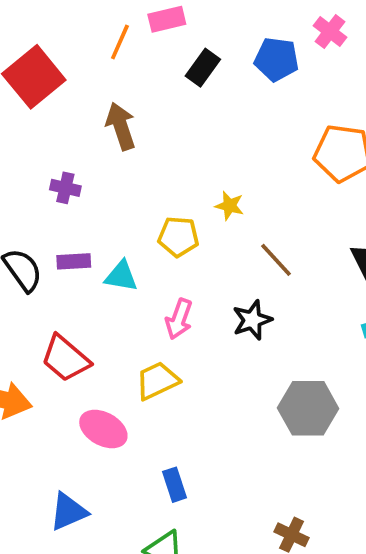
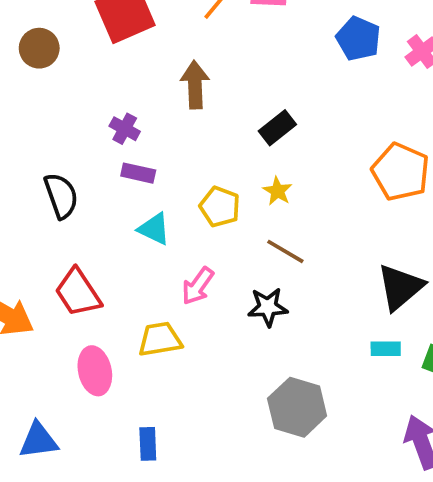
blue pentagon: (276, 59) -> (358, 39), moved
black rectangle: (203, 68) -> (277, 128), moved
brown line: (276, 260) -> (285, 251), moved, turned -33
purple rectangle: (74, 261) -> (138, 173), moved
pink ellipse: (103, 429) -> (95, 371), turned 33

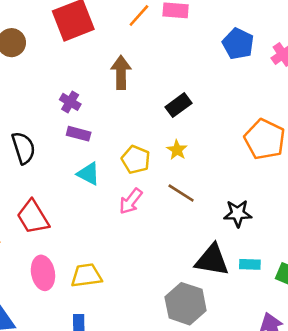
pink arrow: (198, 286) -> (131, 201), moved
black triangle: (400, 287) -> (212, 260), moved, turned 48
black star: (268, 307) -> (238, 213), moved
yellow trapezoid: (160, 339) -> (86, 275), moved

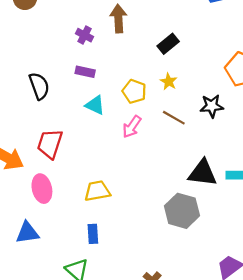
purple cross: (70, 102) -> (84, 35), moved
black star: (238, 213) -> (212, 106), moved
red trapezoid: (33, 217) -> (50, 144), turned 52
pink ellipse: (43, 273) -> (42, 189), moved

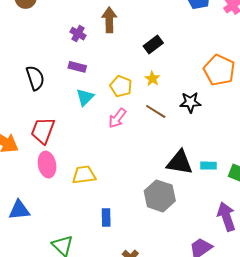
cyan triangle: (95, 105) -> (85, 97), turned 48
pink ellipse: (42, 189) -> (47, 165), moved
blue rectangle: (93, 234) -> (106, 217), moved

